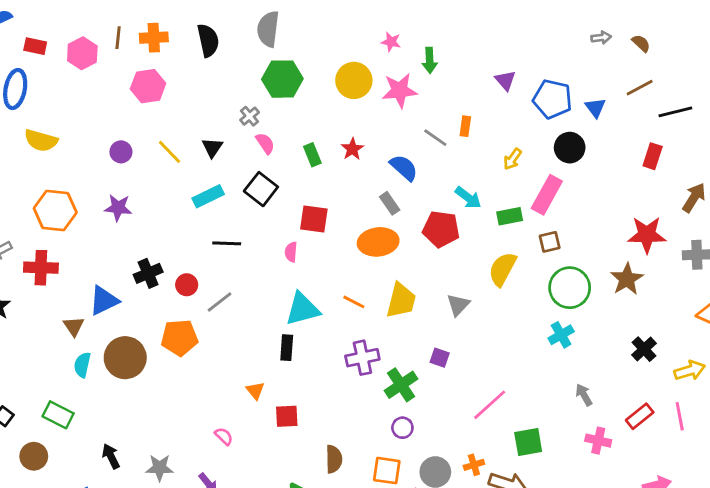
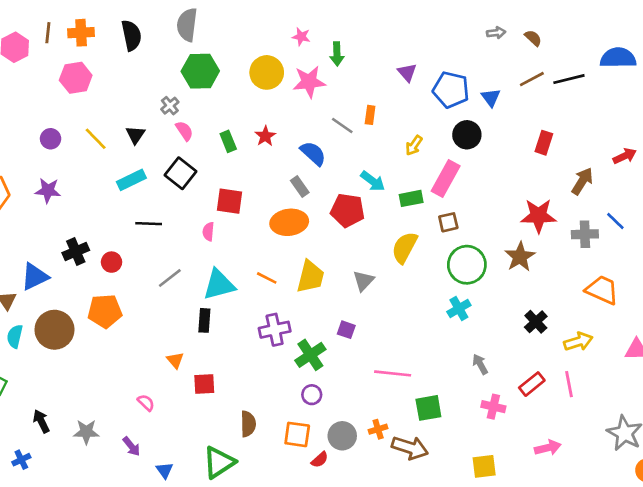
black line: (675, 112) -> (569, 79), moved
gray line: (220, 302) -> (170, 278), moved
pink line: (490, 405) -> (393, 373), turned 48

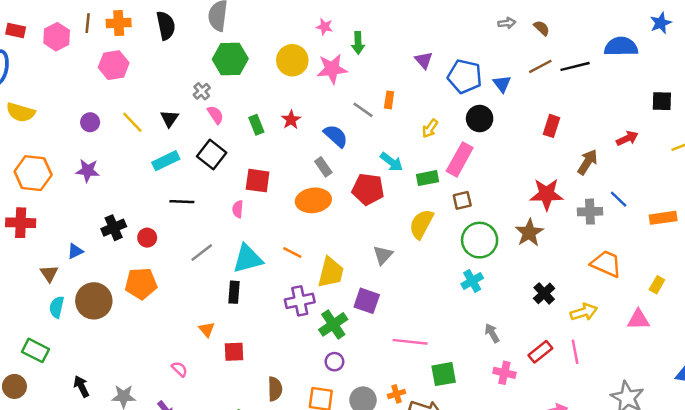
blue triangle: (35, 277) -> (75, 251), size x0.6
yellow trapezoid: (310, 277) -> (331, 272), moved
purple square: (346, 330) -> (367, 301), size x1.5

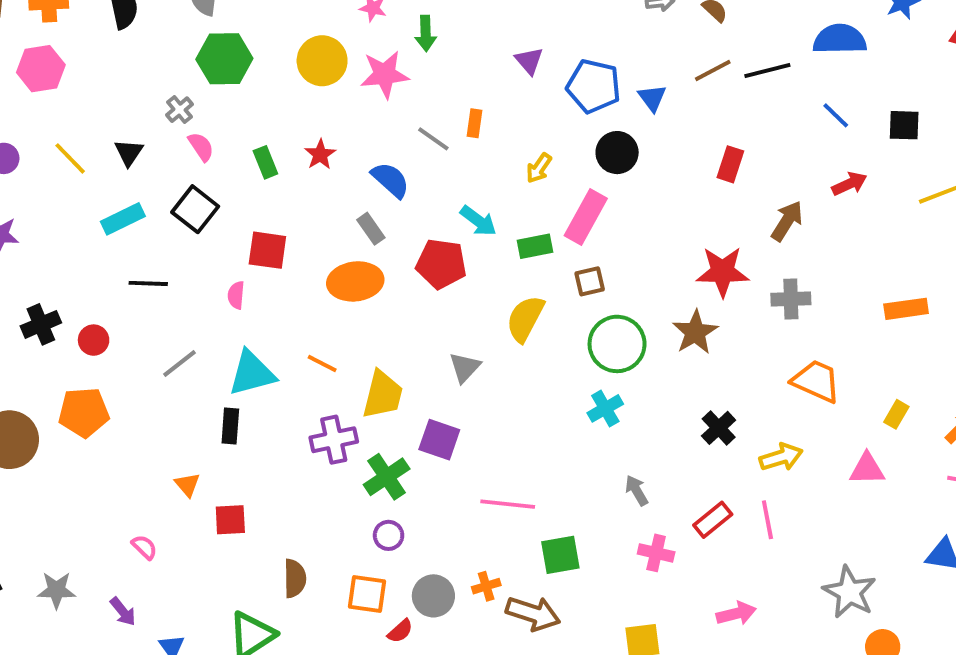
blue line: (619, 199) -> (836, 115), moved

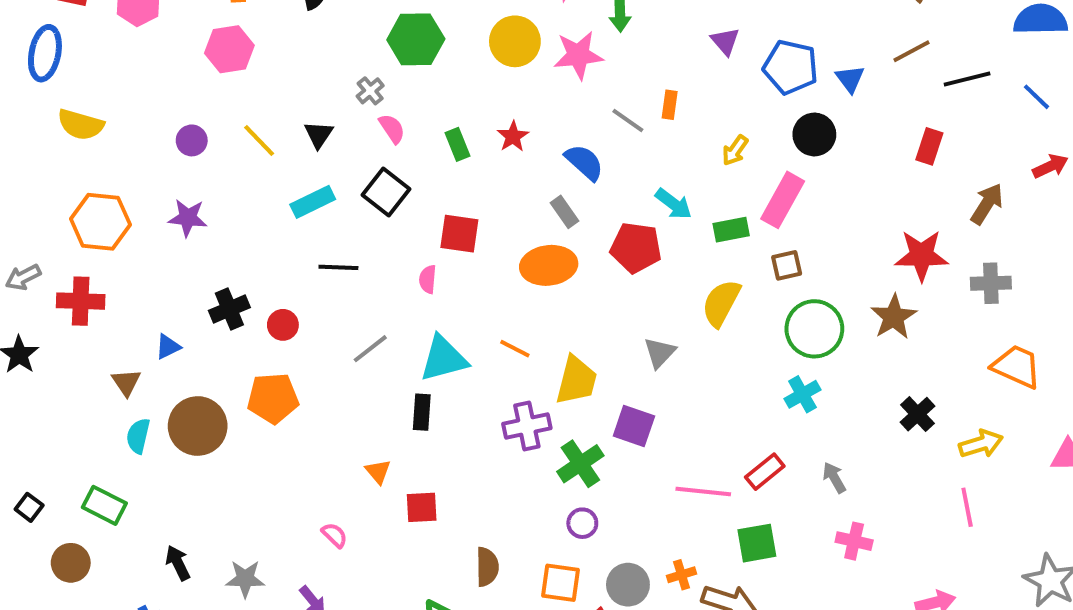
black line: (767, 71) -> (967, 79), moved
red rectangle: (713, 520) -> (765, 472), moved

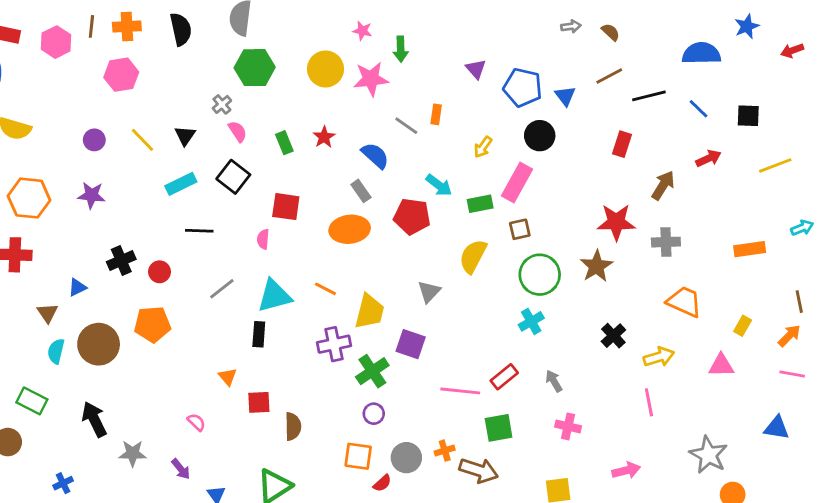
black arrow: (178, 563) -> (94, 419), moved, size x1.4
brown semicircle: (487, 567) -> (293, 426), moved

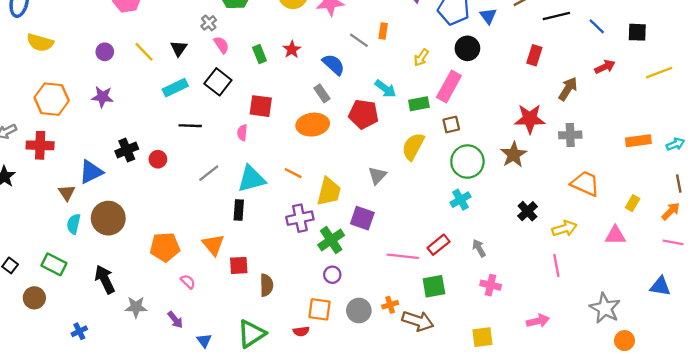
cyan arrow: (802, 228) -> (675, 144), moved
blue triangle: (77, 287) -> (91, 172), size x1.6
orange pentagon: (152, 324) -> (165, 247), moved
orange triangle: (228, 377) -> (213, 245), size x1.5
red semicircle: (382, 483) -> (301, 331), moved, turned 35

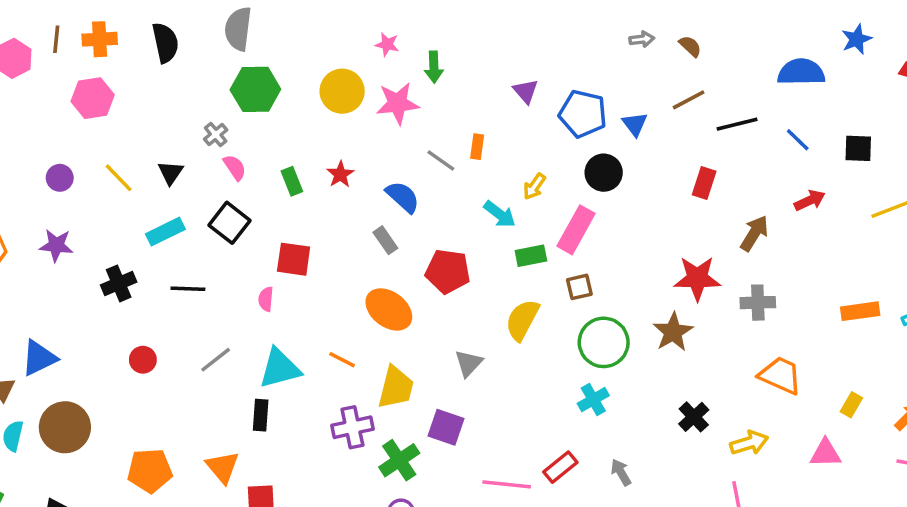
cyan arrow: (385, 89) -> (500, 214), moved
orange ellipse: (313, 125) -> (389, 309), moved, turned 44
black cross: (127, 150) -> (119, 283), moved
red circle: (158, 159) -> (143, 360), moved

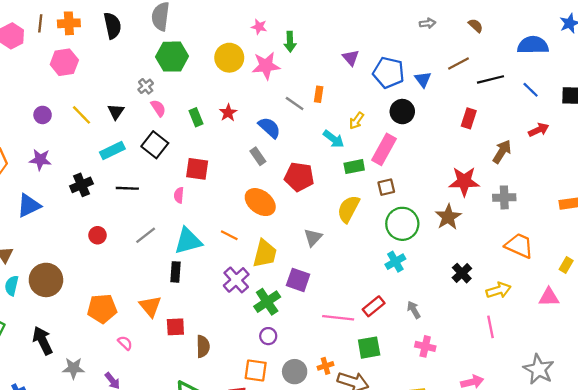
brown semicircle: (690, 46) -> (476, 26), moved
blue triangle: (39, 358) -> (29, 205), moved
purple cross: (352, 427) -> (236, 280), turned -30

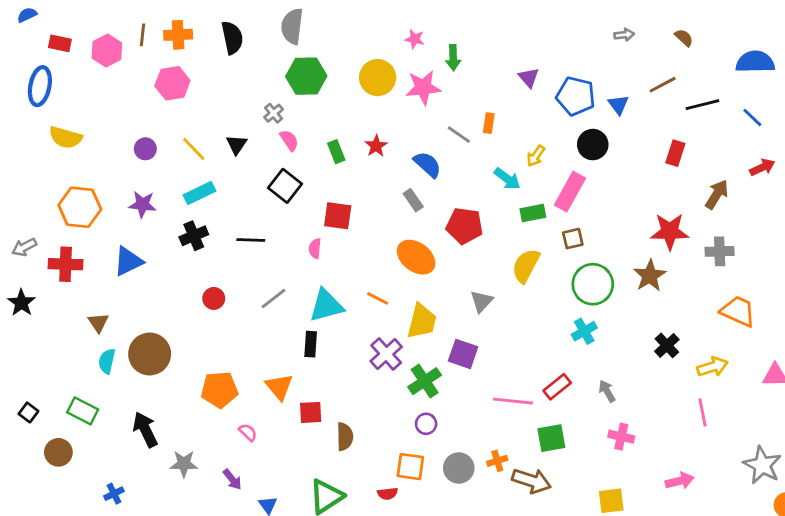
cyan rectangle: (112, 150) -> (199, 193), moved

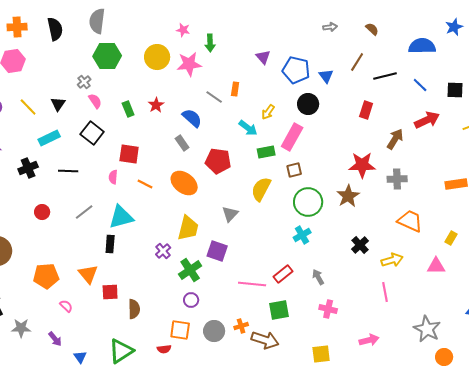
brown line: (663, 85) -> (357, 62), turned -30
red arrow: (762, 167) -> (427, 120), size x1.4
cyan rectangle: (199, 193) -> (49, 138), moved
orange line: (378, 298) -> (145, 184), moved
purple cross: (386, 354) -> (163, 251), size x0.7

